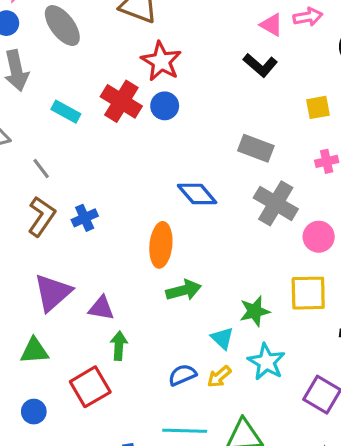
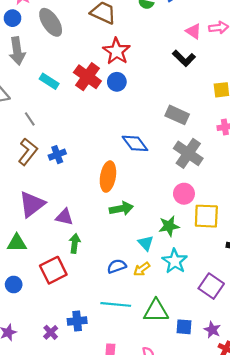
pink circle: (319, 237) -> (184, 194), moved

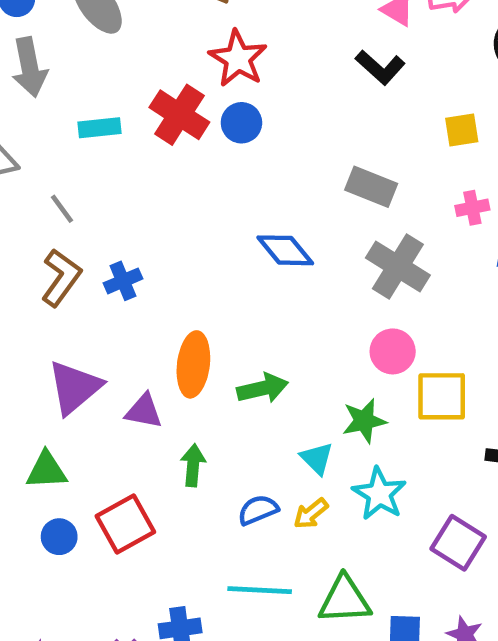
cyan rectangle: (49, 81) -> (99, 128), turned -36
orange ellipse: (108, 177) -> (193, 364), moved
green arrow: (75, 243) -> (193, 465), moved
blue circle: (14, 284) -> (59, 537), moved

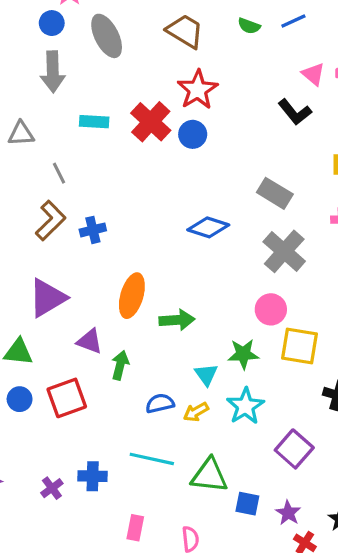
blue diamond: (285, 250) -> (208, 227), turned -42
purple triangle: (144, 411) -> (90, 341), moved

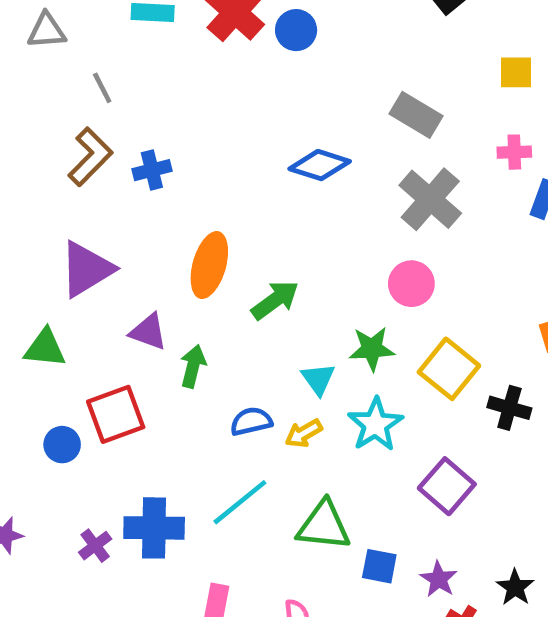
green arrow: (177, 320) -> (275, 300), turned -32
yellow square: (300, 346) -> (449, 369), moved, turned 30
blue circle: (20, 399) -> (62, 445), moved
cyan line: (152, 459) -> (240, 502), turned -51
blue cross: (93, 476) -> (154, 528), size x1.4

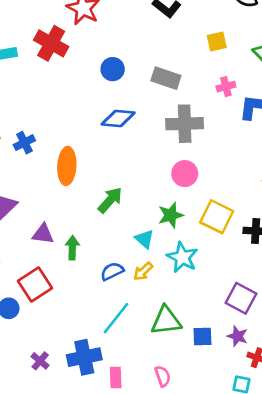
blue circle: (296, 30) -> (113, 69), moved
gray cross: (430, 199) -> (185, 124), turned -30
orange ellipse: (209, 265) -> (67, 166), moved
purple square: (447, 486) -> (241, 298), moved
blue cross: (154, 528) -> (84, 357), moved

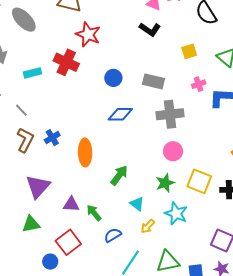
cyan triangle: (144, 239) -> (137, 204), moved
green arrow: (72, 248) -> (94, 213), turned -36
blue semicircle: (112, 271) -> (113, 235), moved

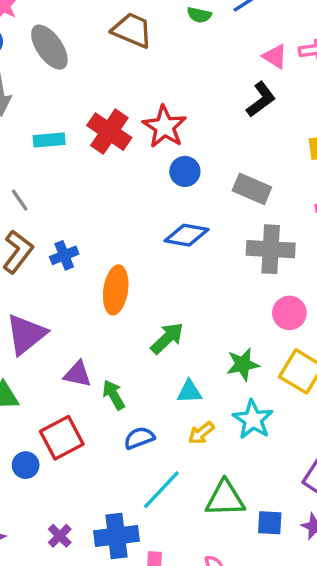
black L-shape: (150, 29) -> (261, 99), turned -80
red star: (88, 34) -> (164, 127), moved
pink circle: (173, 151) -> (289, 313), moved
cyan triangle: (137, 204) -> (189, 392), turned -49

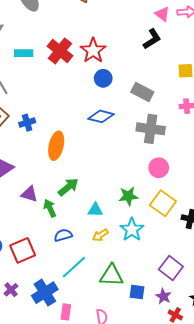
green arrow: (167, 338) -> (68, 187), moved
red square: (62, 438) -> (23, 250), moved
blue cross: (117, 536) -> (45, 293), turned -30

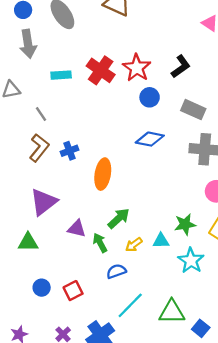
black L-shape: (152, 39) -> (181, 67), moved
cyan triangle: (95, 210) -> (161, 241), moved
yellow arrow: (100, 235) -> (134, 245), moved
red square: (23, 250) -> (73, 291), size x0.7
blue square: (137, 292) -> (201, 328), turned 35

